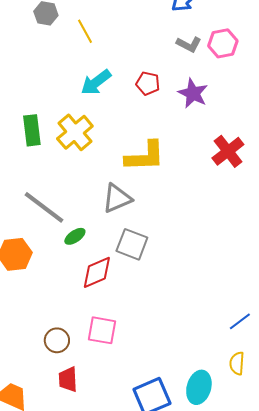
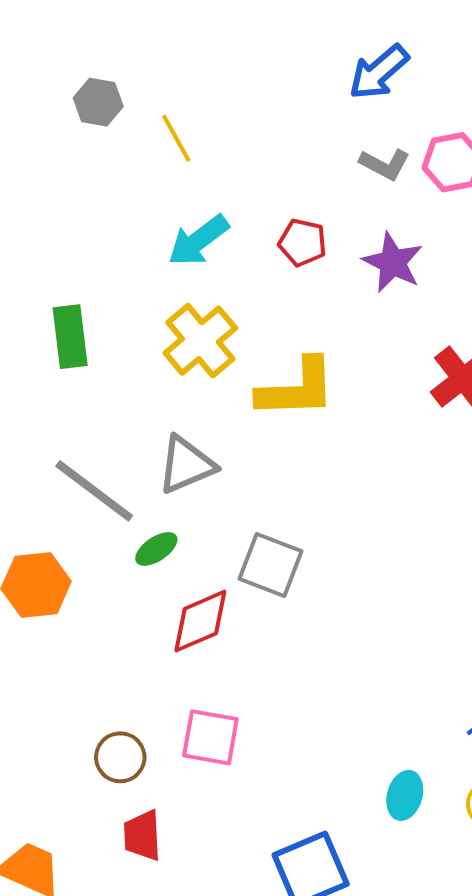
yellow cross: (75, 132) -> (200, 341), moved
gray triangle: (117, 198) -> (186, 465), moved
cyan ellipse: (199, 387) -> (405, 795), moved, size x0.7

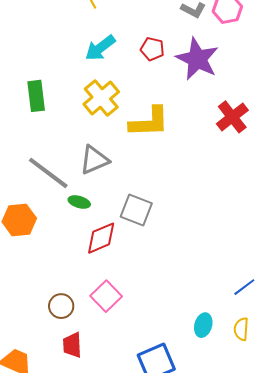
purple star: (393, 262) -> (197, 59), size x1.4
green ellipse: (156, 549) -> (79, 202), turned 50
pink square: (210, 737) -> (106, 296), turned 36

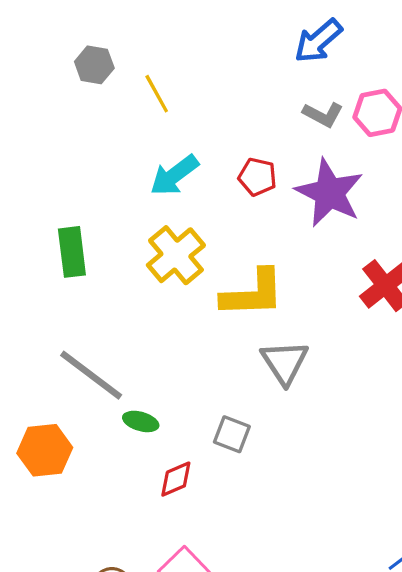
gray triangle: (94, 160) -> (285, 362), moved, turned -40
gray square: (136, 210) -> (232, 434), size x0.7
red diamond: (101, 238) -> (176, 479), size x0.7

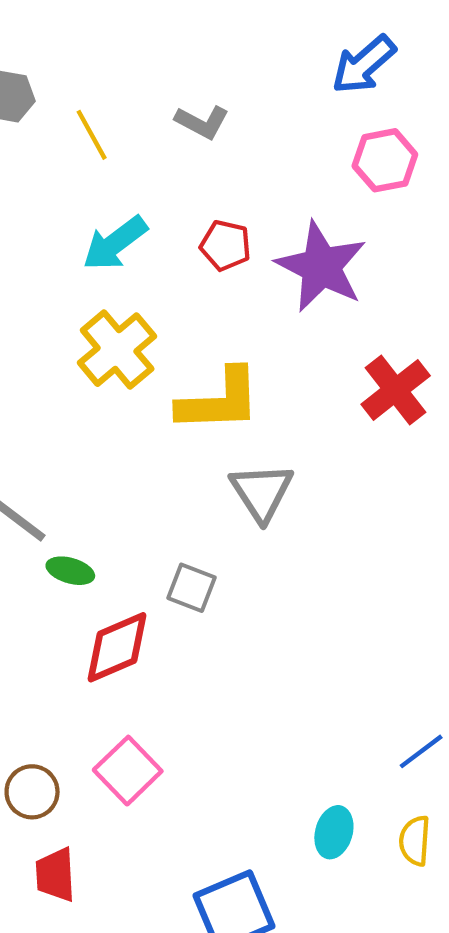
blue arrow: (318, 41) -> (364, 65), moved
gray L-shape: (323, 114) -> (202, 122), moved
red diamond: (176, 479) -> (117, 647), size x1.5

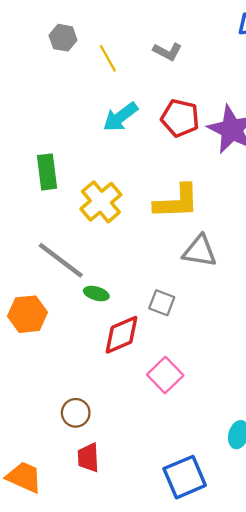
red pentagon: (225, 245) -> (180, 118), size x1.4
yellow cross: (117, 350) -> (101, 202), moved
gray triangle: (262, 492) -> (200, 251), turned -48
pink square: (128, 771) -> (165, 375), moved

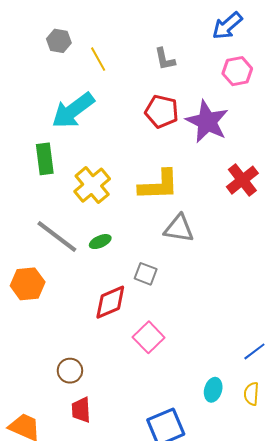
gray L-shape: (167, 51) -> (165, 59), moved, turned 50
cyan arrow: (120, 117) -> (73, 110), moved, size x1.4
green ellipse: (96, 294) -> (100, 242), moved, turned -40

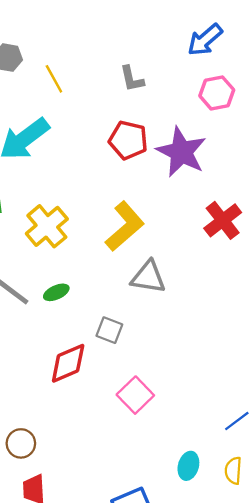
yellow L-shape: (159, 185) -> (125, 226), turned -39
pink square: (149, 337) -> (135, 395), moved

